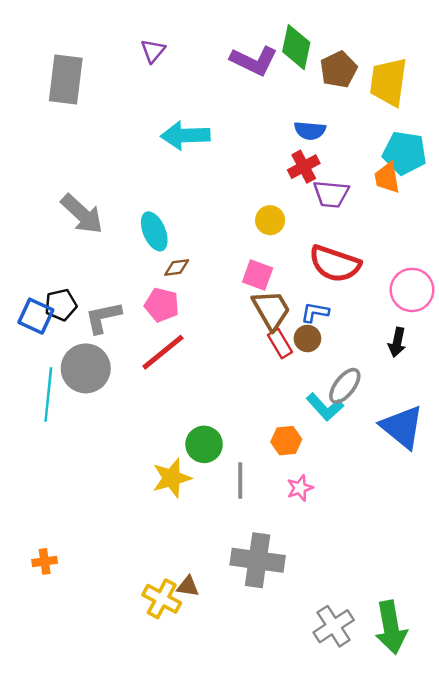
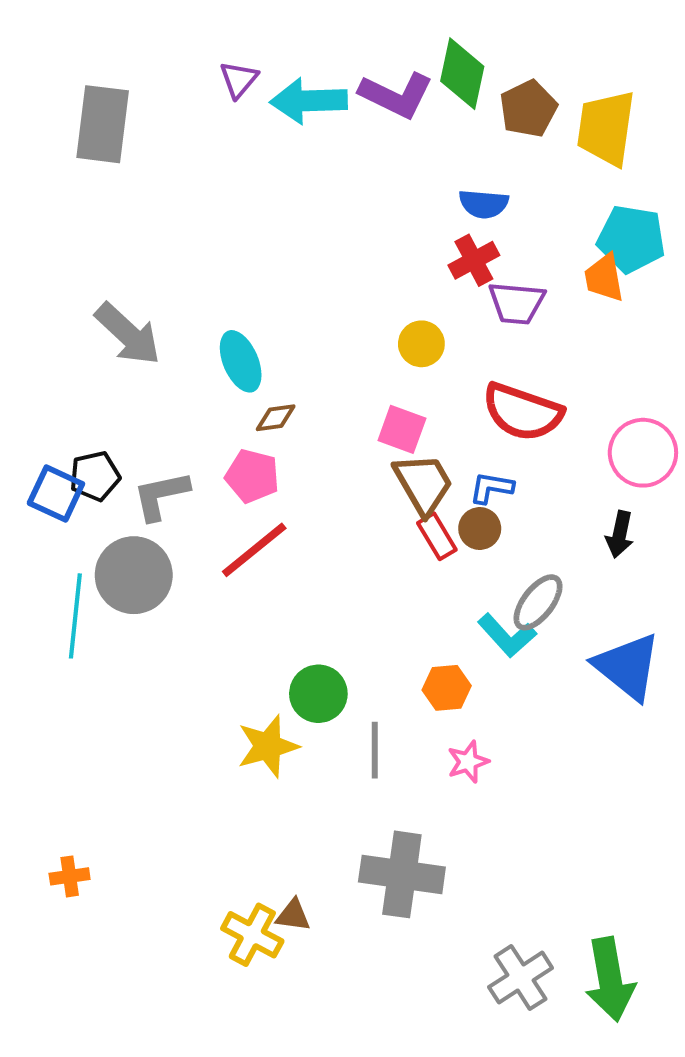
cyan arrow: (185, 135) -> (309, 101), moved

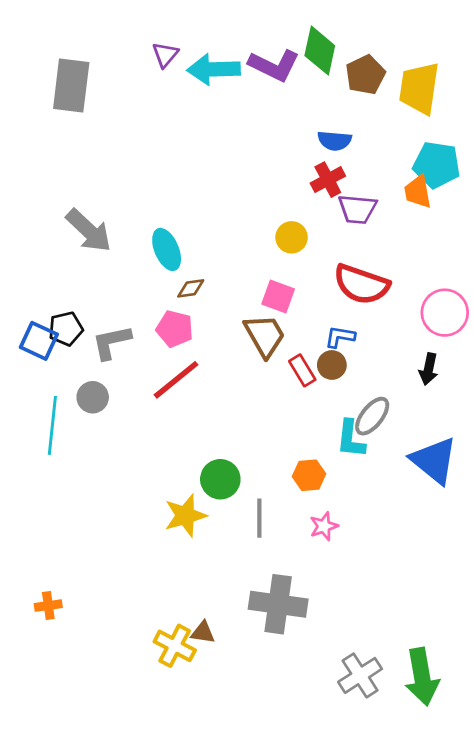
brown trapezoid: (423, 484) -> (265, 335), moved
gray circle: (134, 575) -> (93, 397), size x0.6
cyan L-shape: (507, 635) -> (351, 439), turned 48

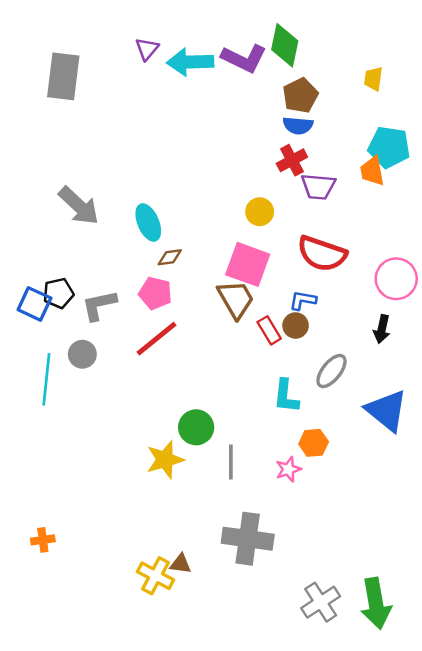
brown pentagon: (365, 75) -> (300, 96), moved
yellow trapezoid: (419, 88) -> (373, 79), size x0.5
pink square: (278, 296) -> (248, 264), size x1.5
cyan L-shape: (351, 439) -> (286, 396), moved
orange hexagon: (309, 475) -> (314, 443), moved

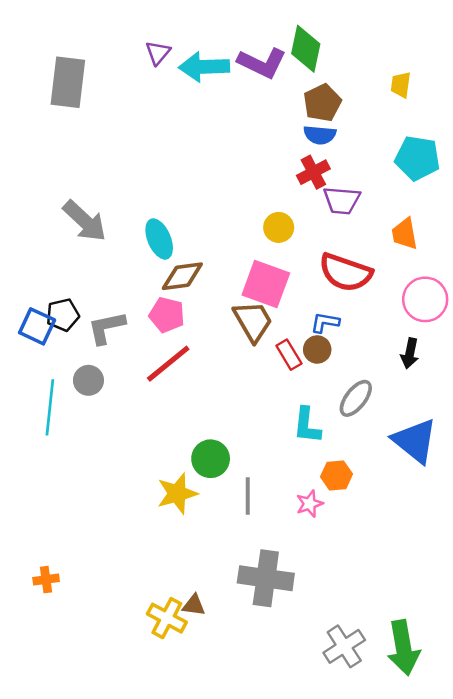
orange trapezoid: (372, 171) -> (405, 234), moved
brown diamond: (170, 257) -> (182, 276), size x1.6

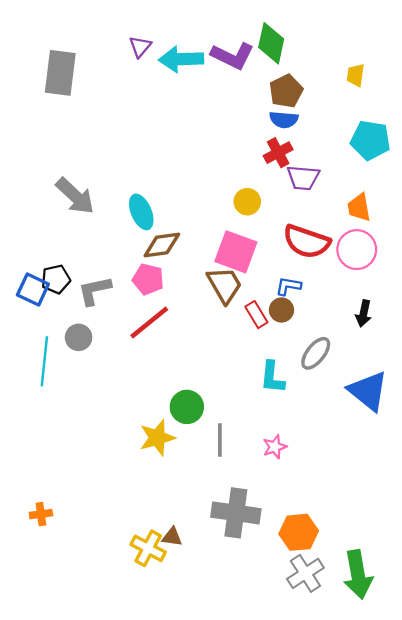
pink circle: (425, 299) -> (357, 250), moved
orange hexagon: (336, 475) -> (299, 532), moved, size x1.4

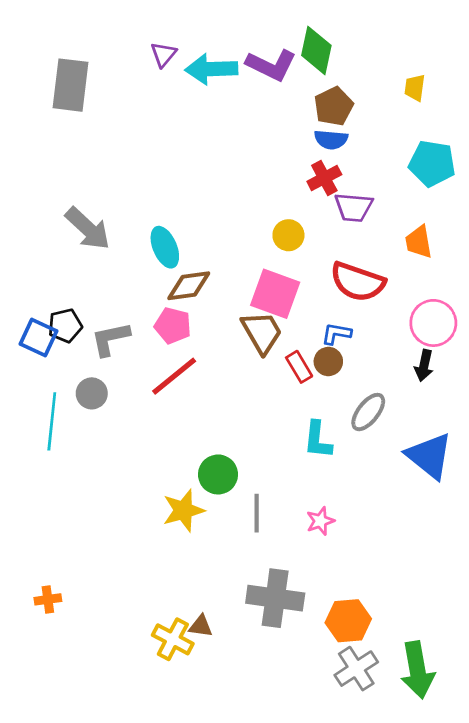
pink circle: (357, 250) -> (433, 323), moved

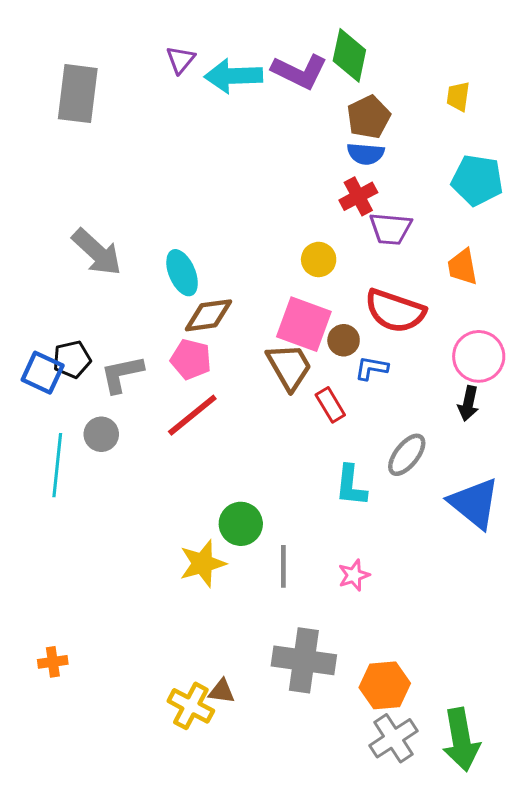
brown circle: (328, 362) -> (344, 340), moved

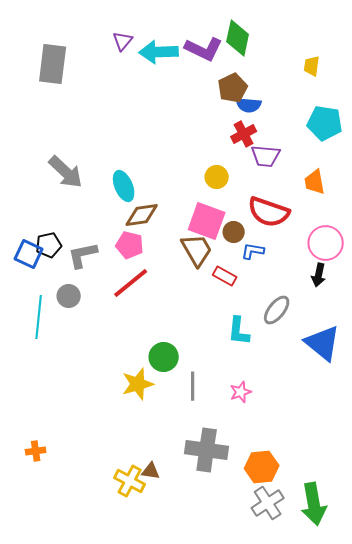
brown pentagon: (369, 117) -> (233, 88), moved
red rectangle: (330, 405) -> (225, 276), turned -30

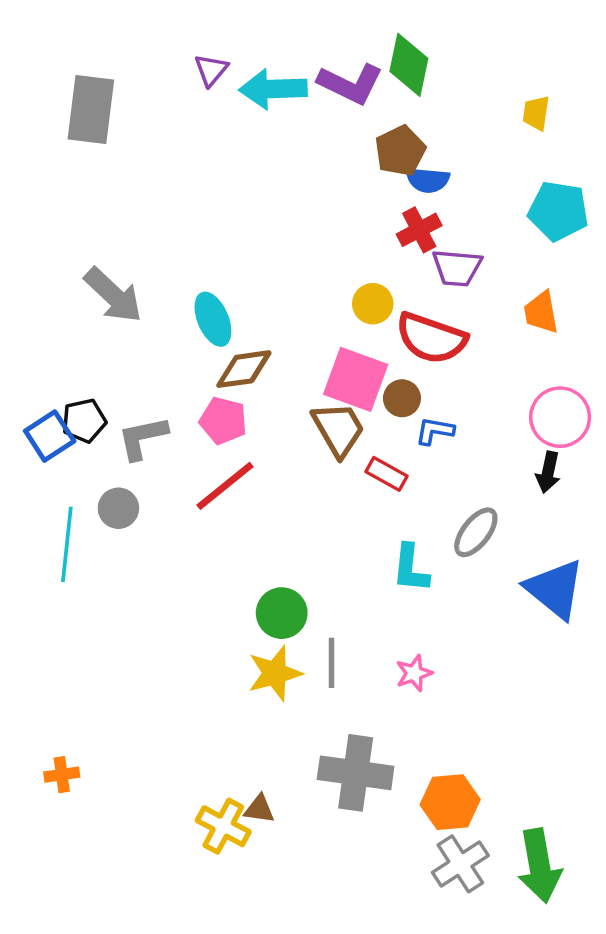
red semicircle: (269, 212) -> (431, 338), moved
blue square: (29, 254) -> (50, 436), turned 32
yellow star: (138, 384) -> (275, 673), moved

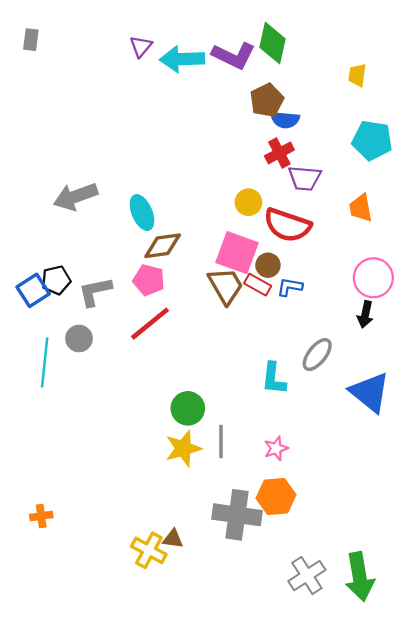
gray rectangle: (91, 110) -> (31, 40), moved, size x0.5
gray arrow: (113, 295) -> (76, 196), turned 117
red rectangle: (387, 474) -> (258, 285), moved
orange hexagon: (450, 802) -> (276, 497), moved

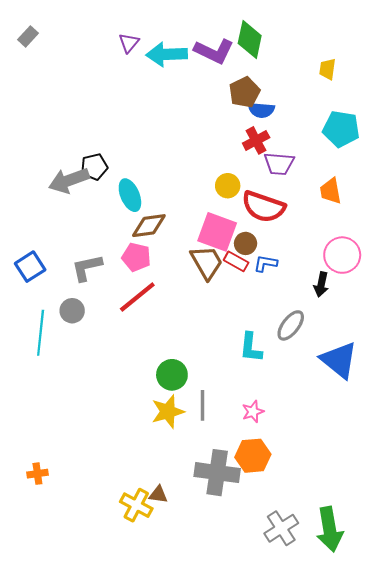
gray rectangle: (31, 40) -> (28, 36), turned 36
black pentagon: (56, 280) -> (94, 167), moved
black arrow: (365, 314) -> (321, 284), moved

